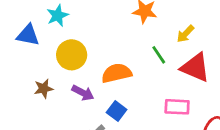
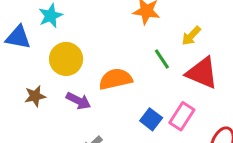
pink rectangle: (177, 107) -> (182, 116), turned -60
blue square: (117, 111) -> (151, 119), moved

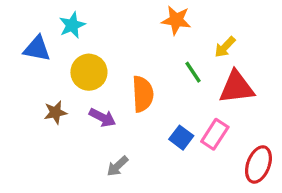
red triangle: (202, 73) -> (237, 87), turned -30
orange semicircle: (115, 79) -> (143, 94), turned 100

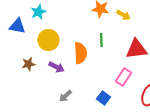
yellow arrow: (225, 47) -> (123, 15), moved, turned -104
green line: (193, 72) -> (101, 40), moved, turned 32
blue square: (181, 138) -> (103, 98), moved

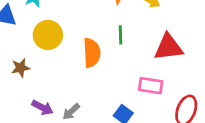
purple arrow: (56, 67) -> (42, 108), moved
pink rectangle: (123, 77) -> (151, 86), turned 66

